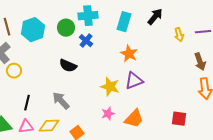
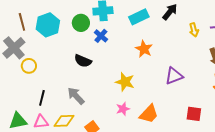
cyan rectangle: (124, 22) -> (139, 17), turned 48
purple triangle: (134, 81) -> (174, 76), moved

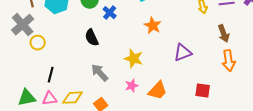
black semicircle: (83, 61) -> (92, 38), turned 42
gray arrow: (76, 96) -> (100, 73), moved

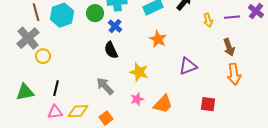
black semicircle: (92, 38) -> (111, 50), moved
green triangle: (27, 98) -> (25, 92), moved

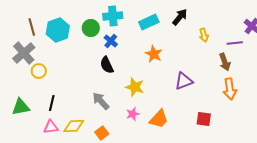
purple line: (232, 17) -> (235, 43), moved

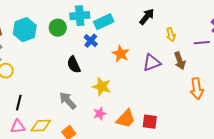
cyan rectangle: (149, 22) -> (104, 22), moved
blue cross: (111, 41) -> (91, 41), moved
brown arrow: (225, 62) -> (180, 61), moved
purple triangle: (184, 81) -> (152, 63), moved
red square: (204, 119) -> (150, 122), moved

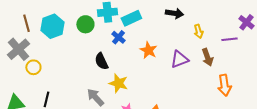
black arrow: (147, 17) -> (174, 13), turned 60
yellow star: (102, 87) -> (118, 83), moved

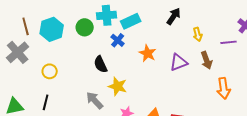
black arrow: (174, 13) -> (174, 16), turned -66
yellow circle: (33, 67) -> (50, 71), moved

